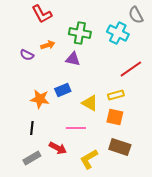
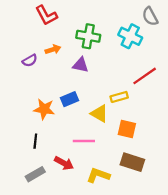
purple semicircle: (27, 55) -> (30, 61), turned -56
yellow rectangle: (116, 95) -> (119, 97), moved
yellow L-shape: (89, 159) -> (98, 175), turned 50

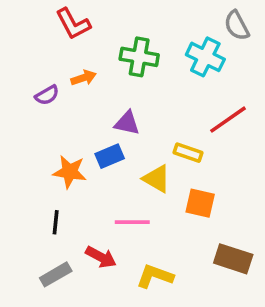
purple triangle: (81, 65) -> (127, 123), moved
yellow rectangle: (119, 97) -> (188, 153), turned 35
brown rectangle: (132, 162) -> (233, 259), moved

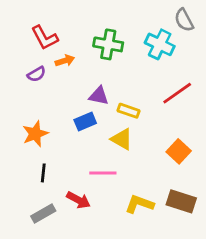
red L-shape: (73, 24) -> (45, 38), moved
yellow rectangle: (188, 153) -> (129, 111), moved
orange star: (70, 172) -> (35, 134), moved, turned -30
orange square: (200, 203) -> (179, 151), moved, turned 30
yellow L-shape: (155, 276) -> (139, 204), moved

